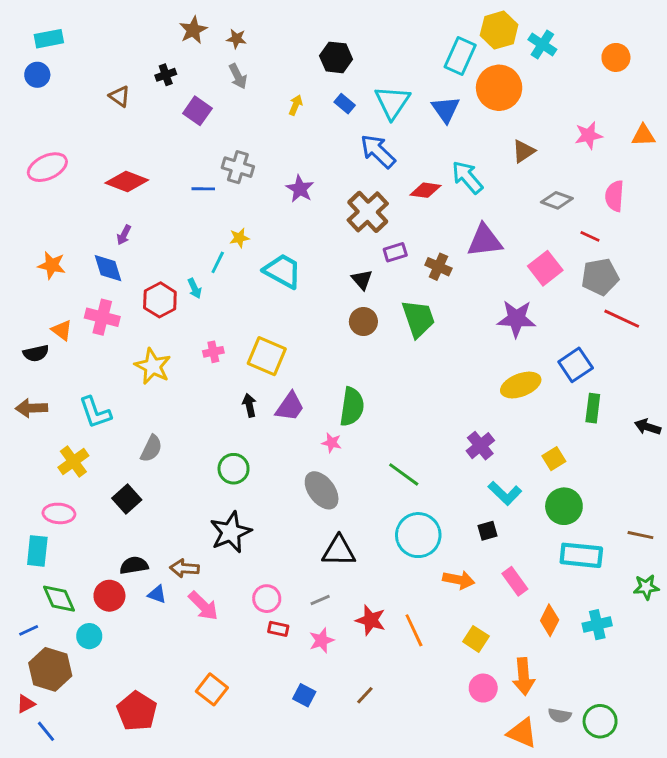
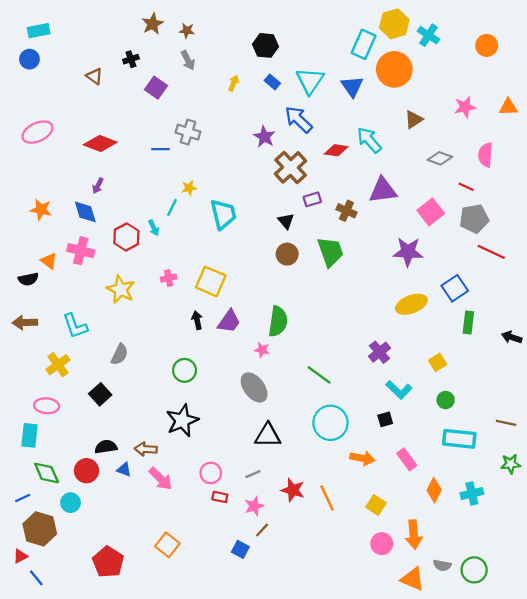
purple star: (300, 189) -> (264, 137), moved
cyan trapezoid: (283, 271) -> (223, 214), turned 48
green circle: (564, 506) -> (446, 400), size x0.6
brown line: (365, 695) -> (262, 530), moved

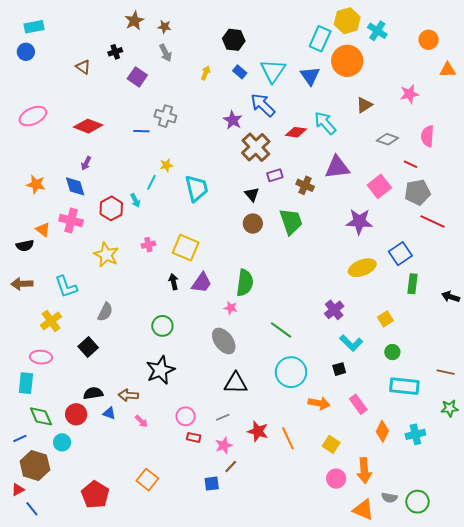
orange triangle: (508, 107) -> (448, 70), moved
pink arrow: (161, 479) -> (141, 421), size x0.6
blue square: (240, 549) -> (212, 484), turned -35

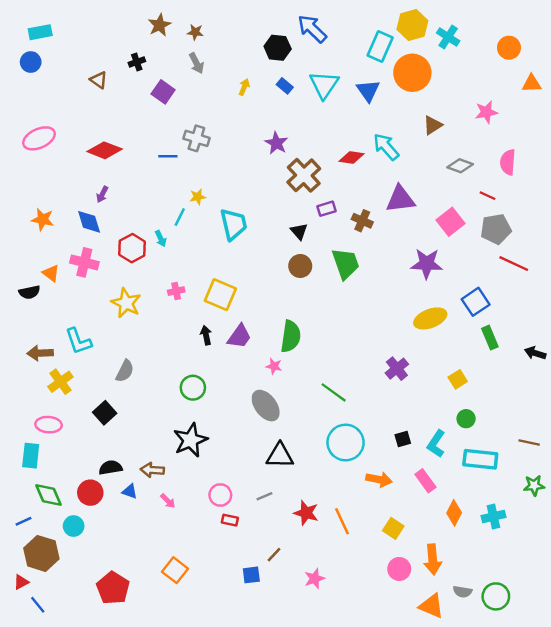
blue arrow: (263, 105) -> (312, 29), moved
brown arrow: (22, 284) -> (40, 353), moved
green rectangle: (412, 284) -> (490, 338), turned -30
cyan L-shape: (351, 343) -> (436, 444), moved, turned 80
pink star: (224, 445) -> (315, 579), moved

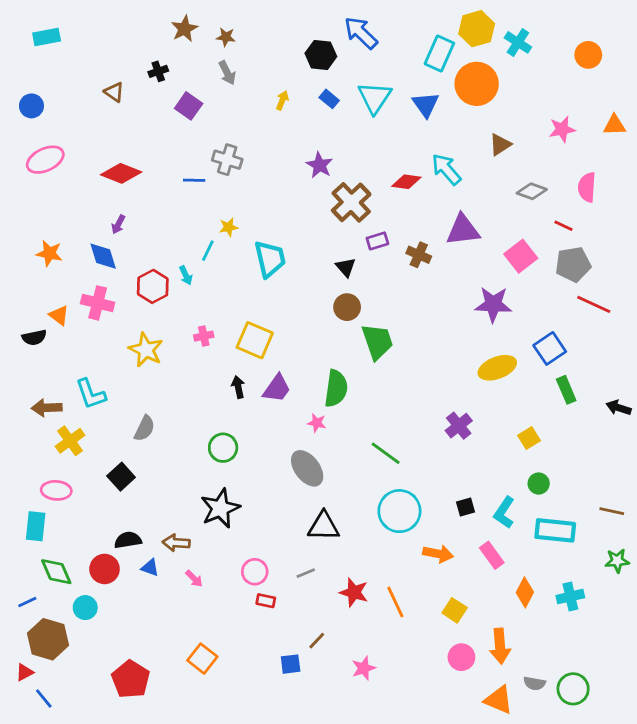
blue circle: (31, 62) -> (31, 106), moved
orange triangle: (532, 83) -> (614, 125), moved
green trapezoid: (346, 264) -> (377, 342), moved

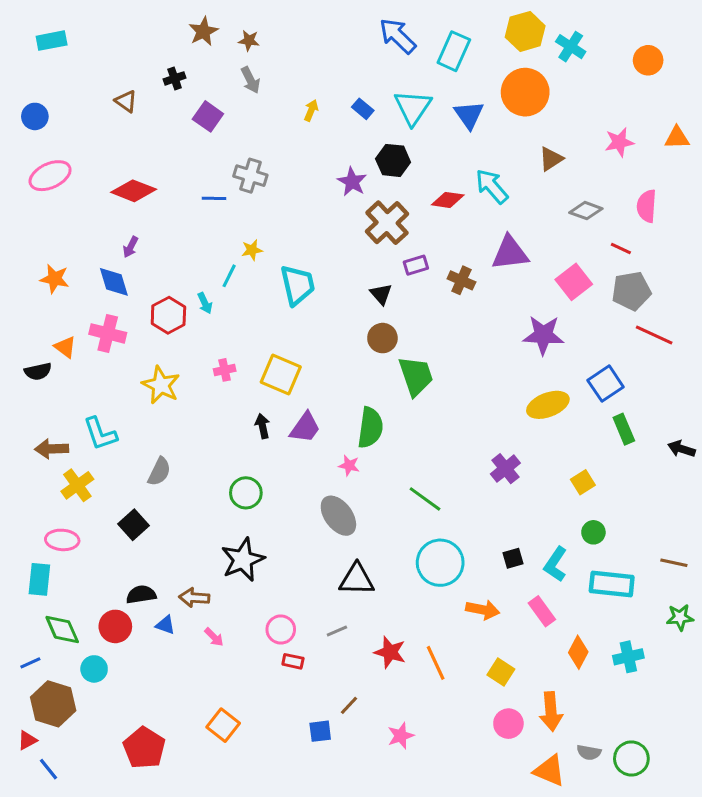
cyan rectangle: (439, 54) -> (454, 51), moved
black hexagon: (321, 55) -> (393, 160), moved

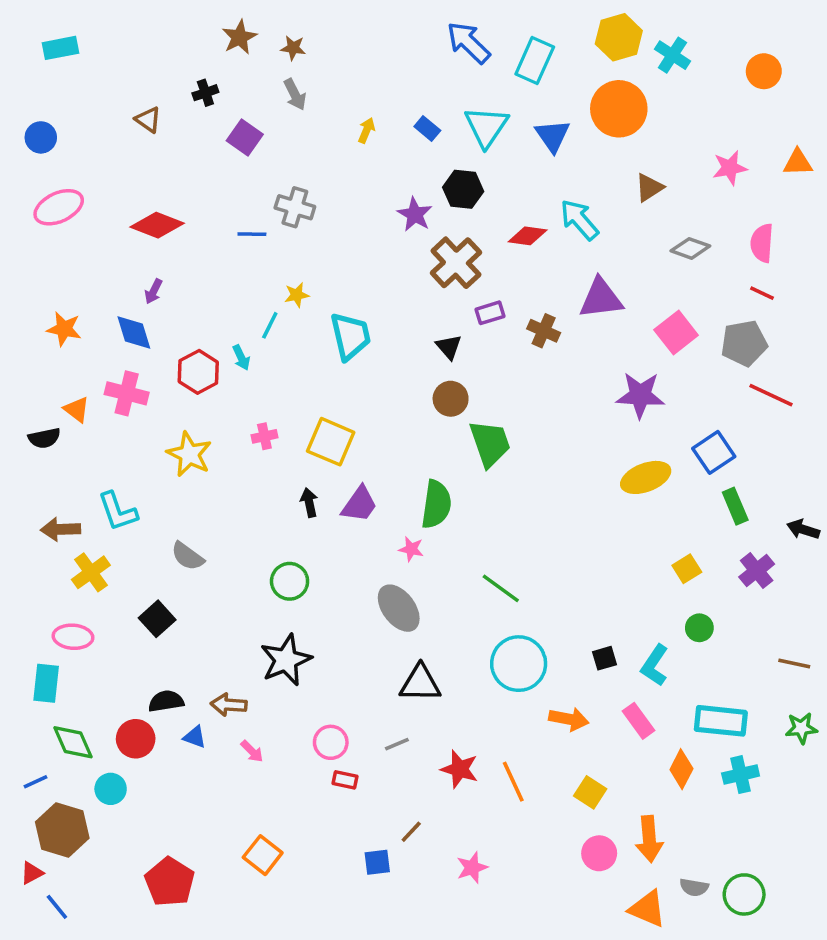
red line: (621, 248) -> (762, 293), moved
purple cross: (505, 469) -> (757, 571), moved
gray semicircle: (159, 472) -> (188, 556), turned 100
cyan rectangle: (612, 584) -> (721, 721), moved

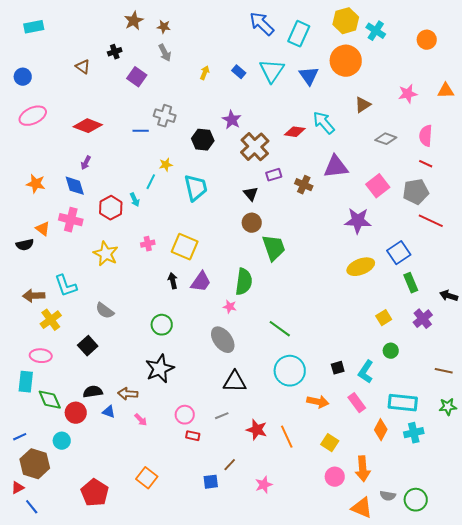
black hexagon: (463, 189) -> (203, 140), moved
green diamond: (73, 742) -> (50, 400), moved

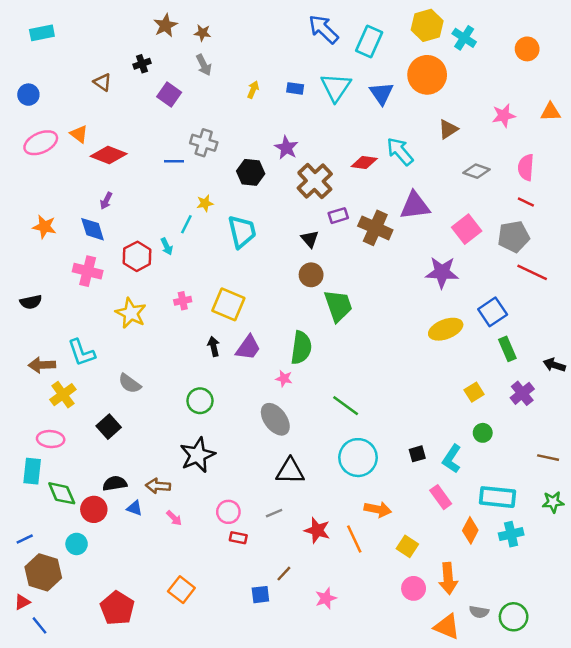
blue rectangle: (239, 72) -> (295, 88), turned -32
brown cross: (304, 185) -> (375, 228), size x1.5
orange triangle: (43, 229) -> (79, 134), moved
orange arrow: (318, 402) -> (378, 509), moved

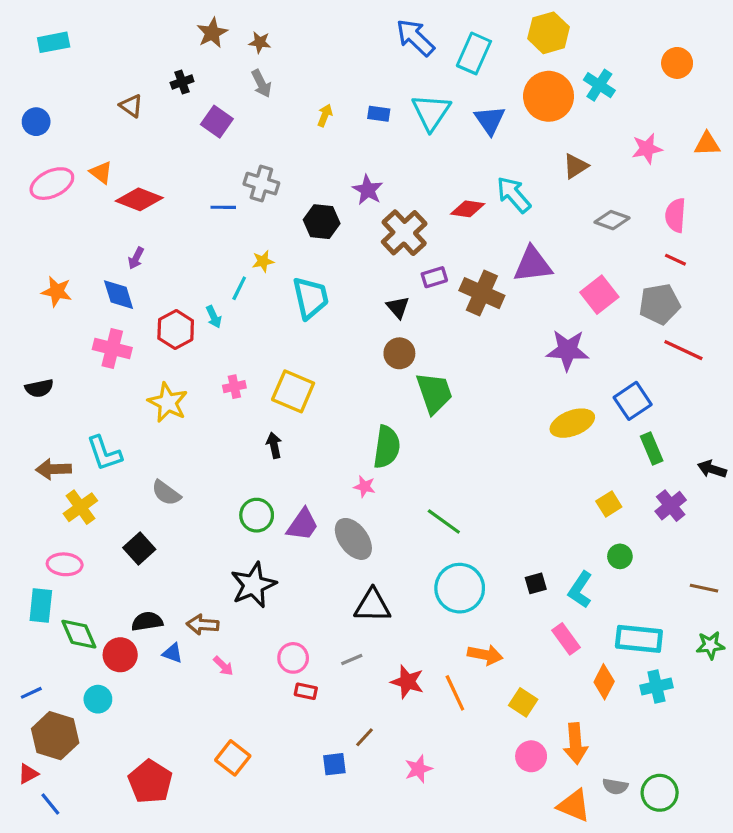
cyan cross: (464, 38) -> (599, 85), moved
purple trapezoid: (248, 348) -> (303, 525), moved

